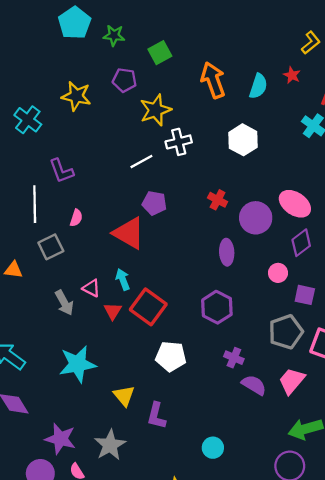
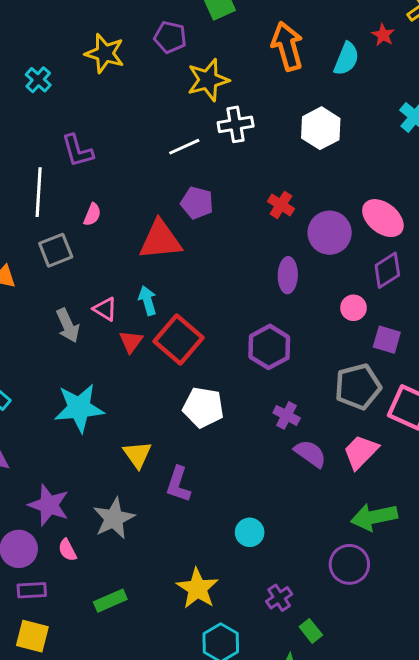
red star: (292, 75) -> (383, 35), moved
cyan cross: (28, 120) -> (38, 80), size x0.7
red triangle: (129, 233) -> (160, 240), turned -40

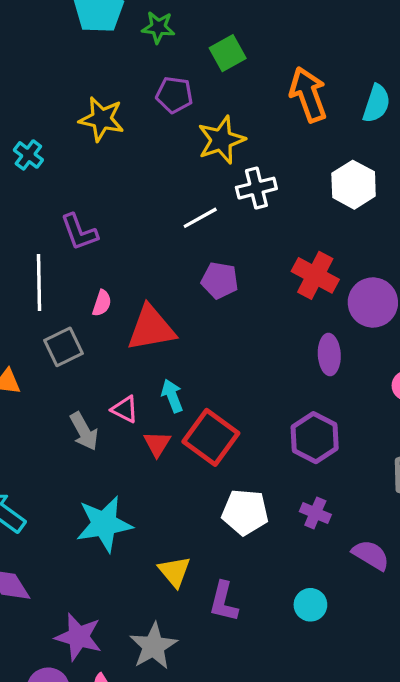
red cross: (281, 205) -> (315, 275), size x1.5
red triangle: (160, 240) -> (151, 328), moved
purple cross: (287, 415) -> (315, 513), moved
cyan circle: (250, 532) -> (310, 605), moved

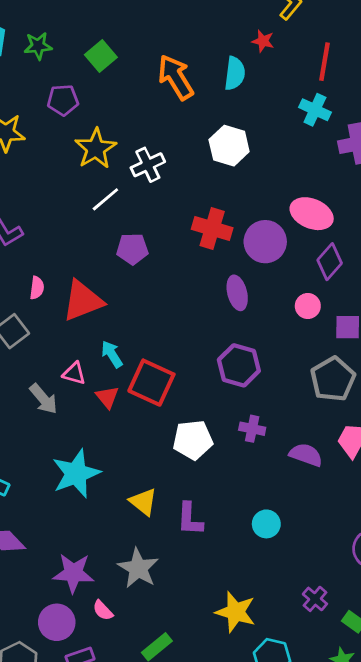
yellow star: (221, 140) -> (96, 149), moved
cyan circle: (310, 605) -> (266, 524), moved

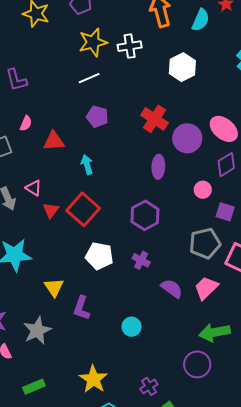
white cross: (148, 165) -> (130, 46), moved
red triangle: (83, 301) -> (54, 141), size x0.7
cyan arrow: (112, 354) -> (87, 165), moved

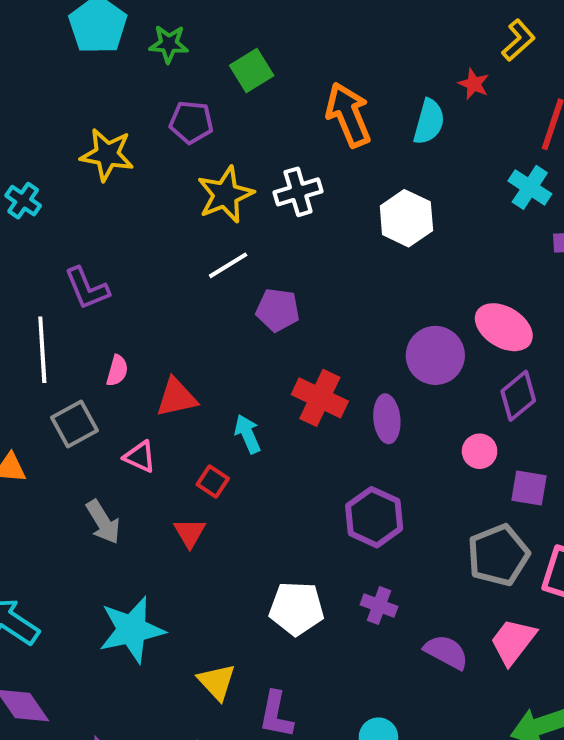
purple pentagon: (97, 117) -> (278, 310), moved
red cross: (154, 119) -> (320, 398), moved
pink triangle: (34, 188) -> (140, 457), moved
red square: (83, 209) -> (213, 482), moved, size x0.5

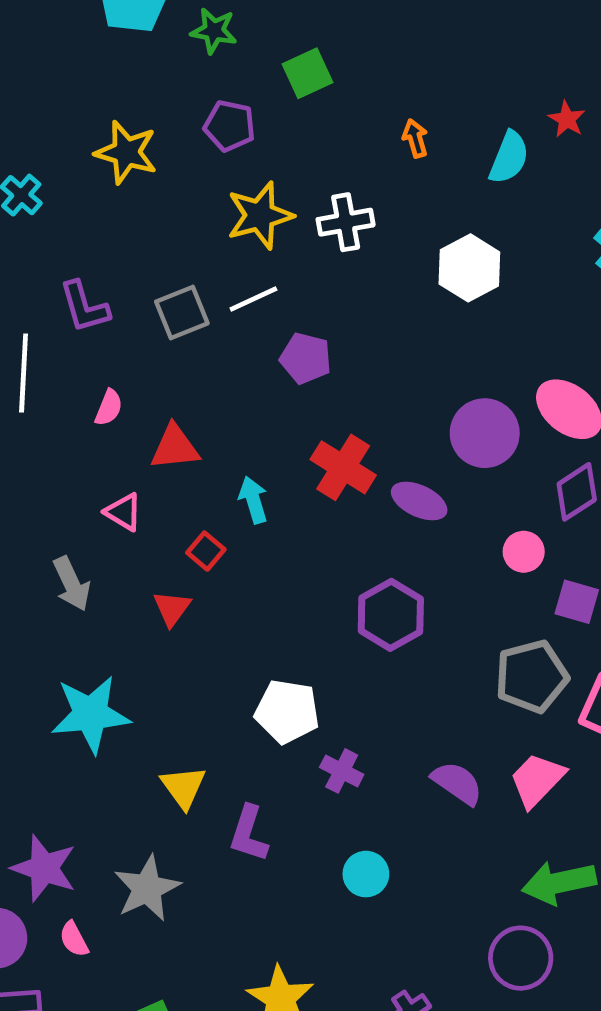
orange arrow: (348, 115) -> (415, 138), size x0.5
purple ellipse: (387, 419) -> (419, 501), turned -66
gray square: (75, 424) -> (182, 312), moved
purple cross: (379, 606) -> (342, 771), moved

